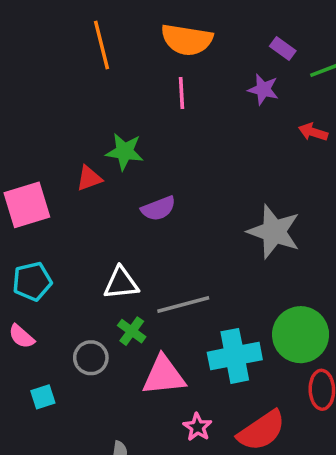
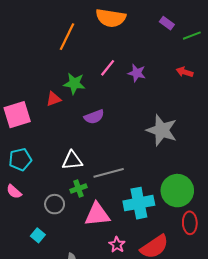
orange line: (101, 45) -> (67, 37), moved, turned 40
purple star: (263, 89) -> (137, 73), moved
pink line: (181, 93) -> (108, 68), moved, turned 42
green cross: (132, 331) -> (78, 189), turned 35
cyan square: (43, 397) -> (38, 235), moved, turned -32

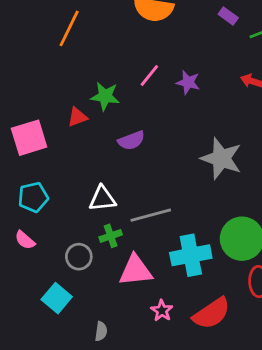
orange line: (67, 37) -> (69, 28), moved
cyan square: (38, 235) -> (57, 298), size x1.5

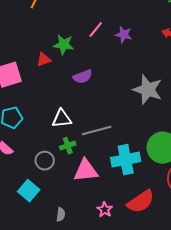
pink star: (162, 311) -> (105, 210), moved

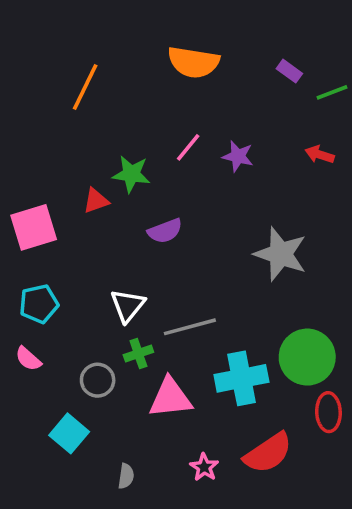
white triangle: (62, 119) -> (128, 306), turned -45

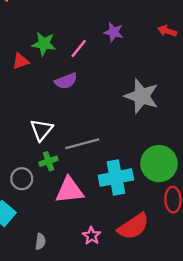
pink line: (188, 147) -> (79, 48), moved

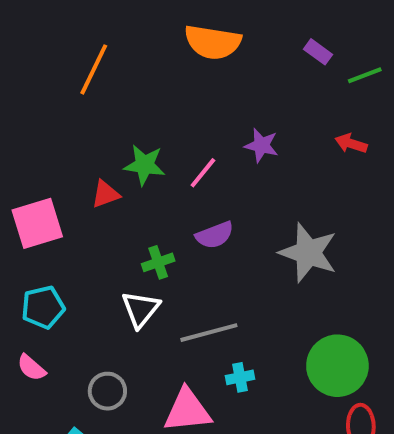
purple semicircle: (66, 81) -> (215, 235), moved
green cross: (48, 161) -> (158, 262), moved
cyan cross: (116, 178) -> (240, 377), moved, size x0.5

